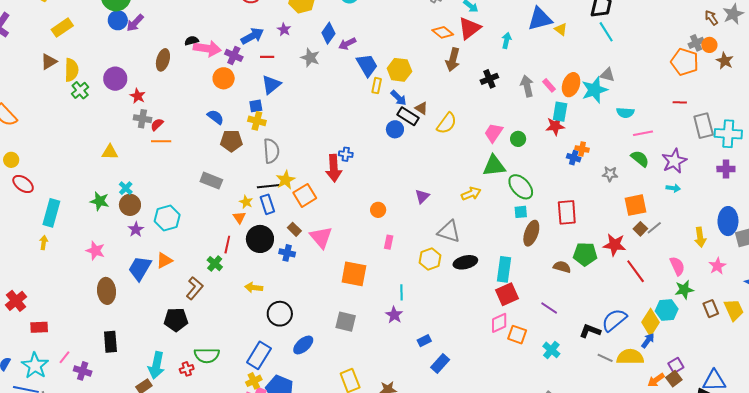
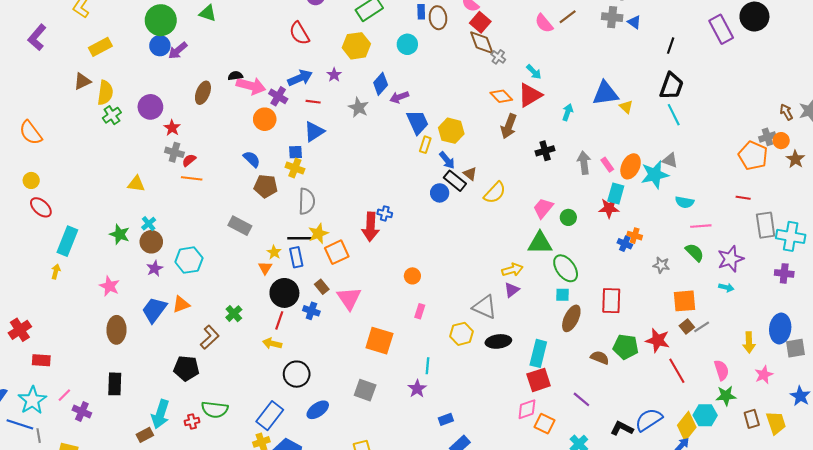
purple triangle: (422, 196) -> (512, 290), moved
red line: (227, 245) -> (279, 320), moved

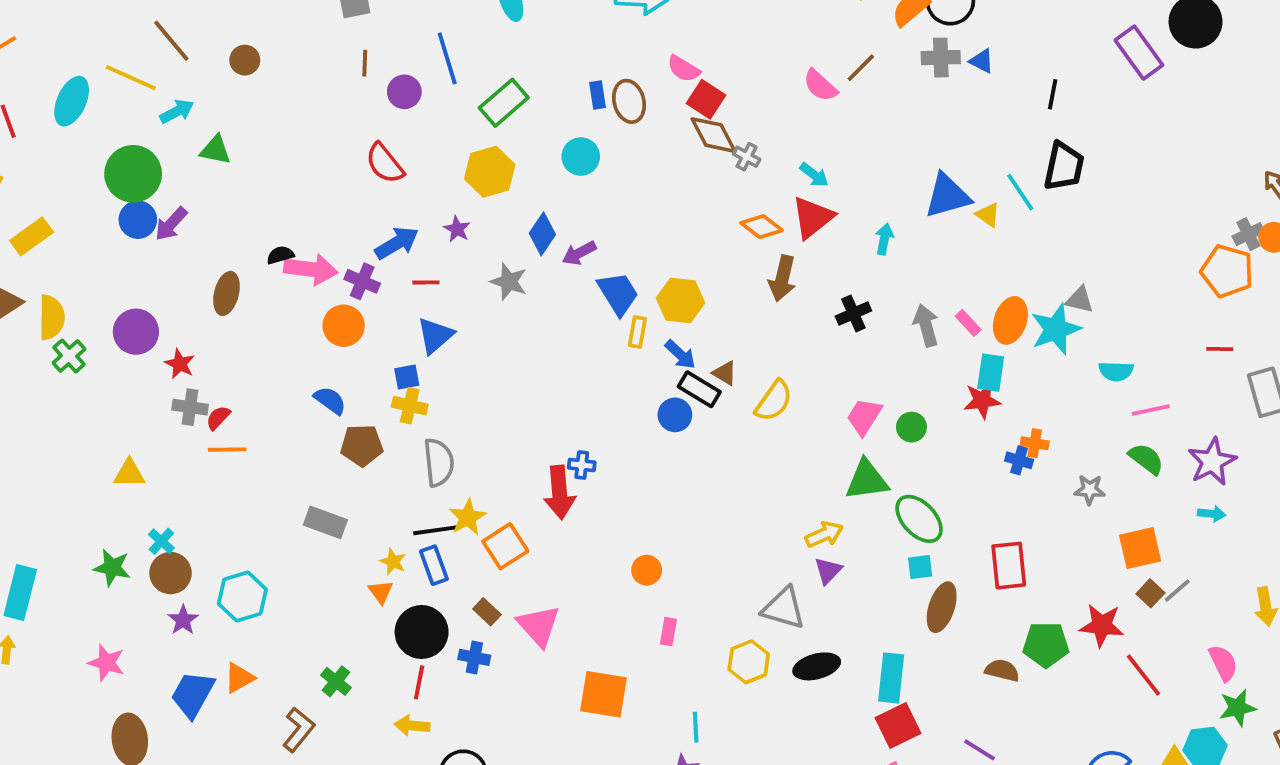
cyan line: (674, 115) -> (1020, 192), moved

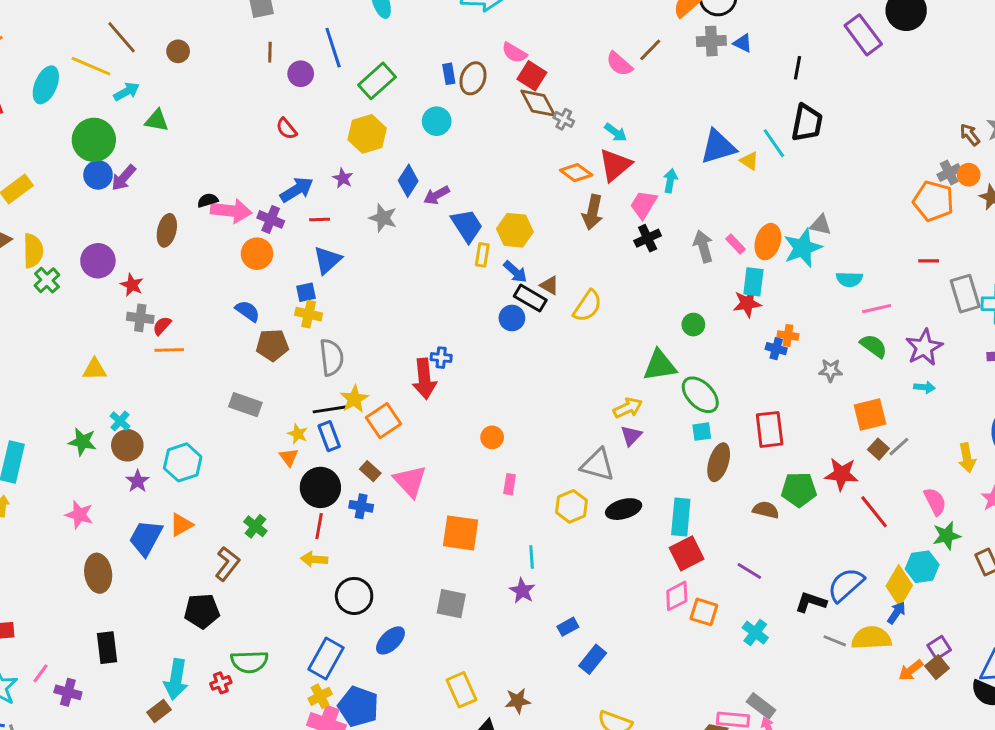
brown ellipse: (629, 101) -> (473, 78), turned 36
red semicircle: (385, 163) -> (287, 129), size x0.7
pink trapezoid: (864, 417) -> (644, 205), moved

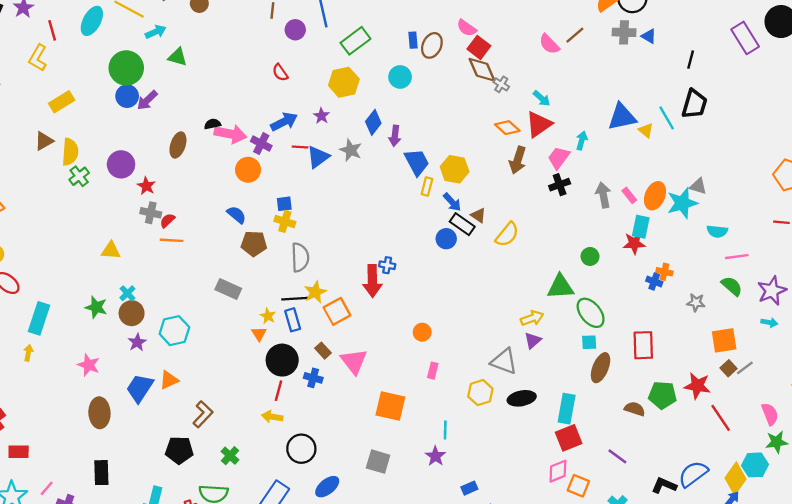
purple arrow: (437, 195) -> (395, 136), turned -60
blue triangle: (327, 260) -> (318, 157), moved
green cross: (255, 526) -> (230, 456), moved

